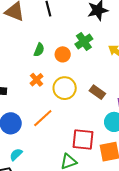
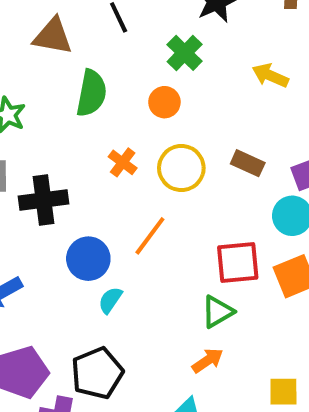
green cross: (84, 41) -> (185, 53), moved
green semicircle: (39, 50) -> (91, 93), moved, size x1.6
cyan semicircle: (16, 155) -> (110, 300), moved

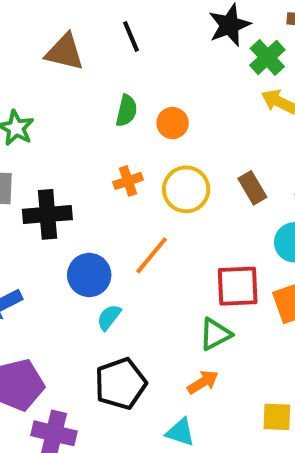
green cross: (185, 53) -> (267, 57), moved
green semicircle: (91, 93) -> (126, 111), moved, size x0.7
orange cross: (123, 162) -> (128, 181), turned 32
brown rectangle: (248, 163) -> (252, 188), turned 32
black pentagon: (97, 373) -> (121, 384), moved

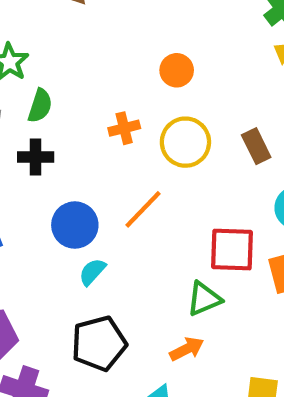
green semicircle: (126, 111) -> (40, 106), moved
black cross: (47, 214) -> (36, 157), size x0.7

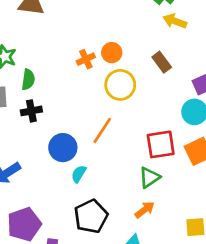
orange circle: (177, 70) -> (112, 53), moved
orange cross: (124, 128) -> (86, 59), moved
brown rectangle: (256, 146) -> (162, 62), moved

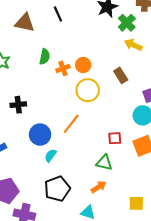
green semicircle: (28, 79) -> (45, 57), moved
red square: (161, 144) -> (115, 138), size x0.6
green triangle: (149, 177) -> (104, 163), turned 42

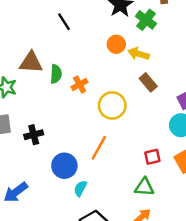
brown triangle: (25, 23) -> (31, 62), moved
yellow arrow: (133, 45) -> (138, 54), moved
orange circle: (83, 65) -> (116, 44), moved

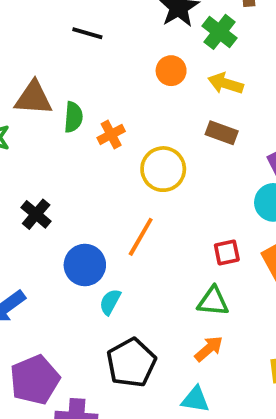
black line: (64, 22) -> (87, 33), turned -42
yellow arrow: (138, 54) -> (226, 83), moved
brown rectangle: (148, 82) -> (222, 133), turned -30
black cross: (34, 135) -> (36, 214), turned -36

